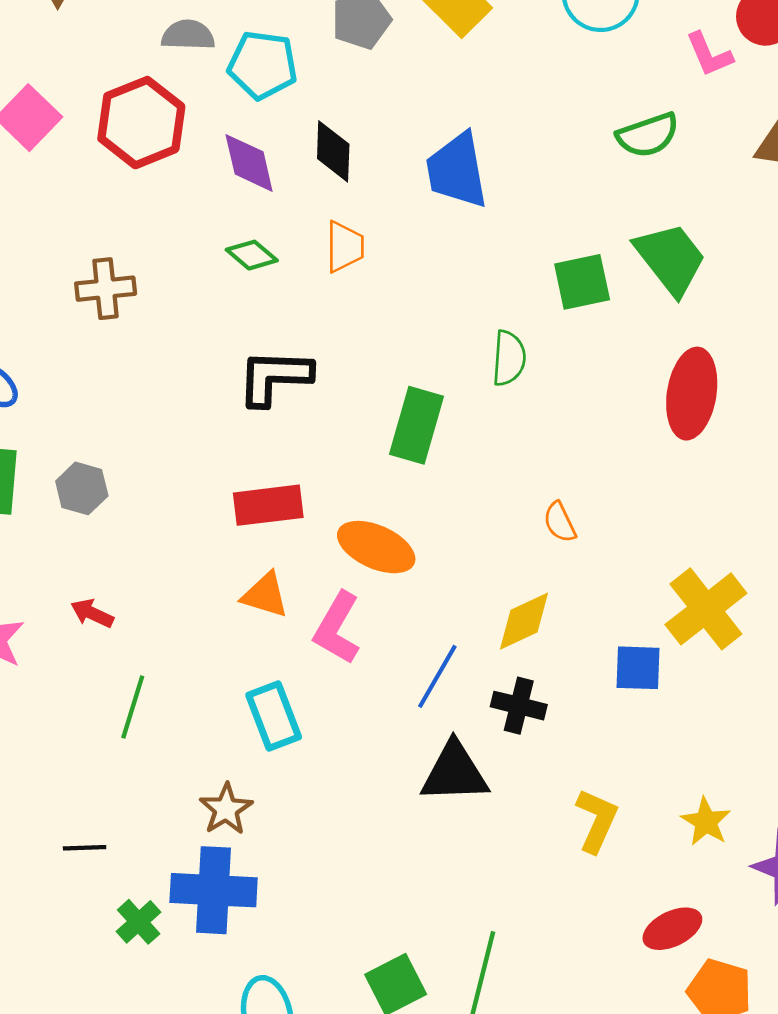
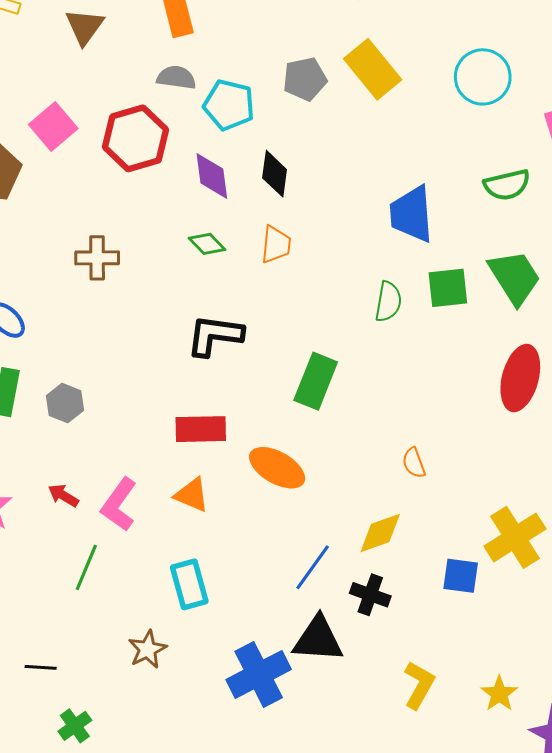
blue trapezoid: (457, 171) -> (411, 214), moved
green semicircle: (509, 358) -> (388, 302), moved
pink L-shape: (337, 628) -> (119, 505), moved
blue cross: (214, 890) -> (259, 674), moved, turned -36

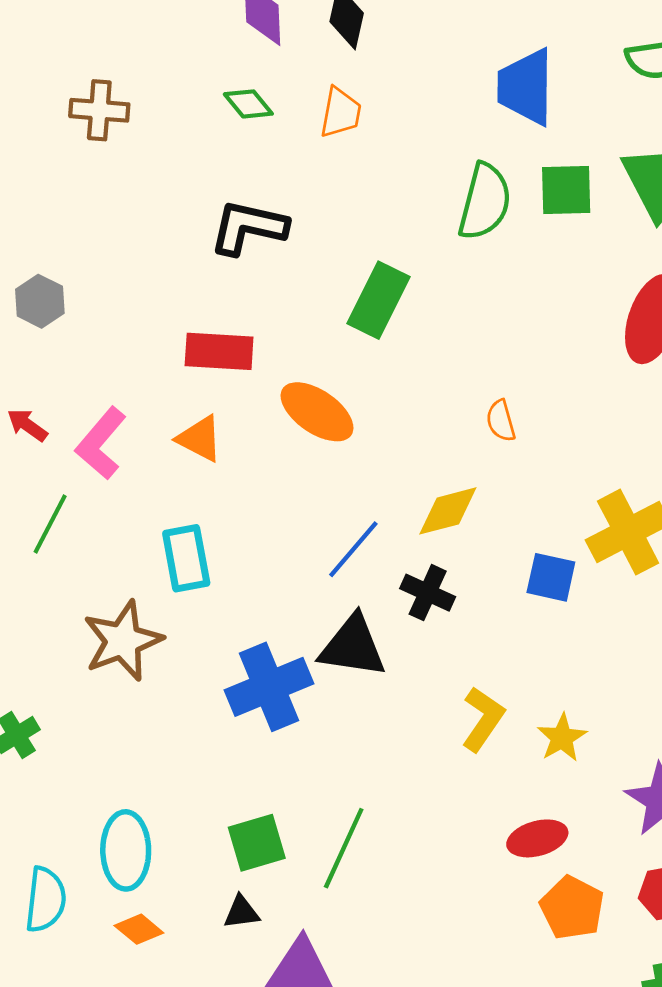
green semicircle: (388, 302) -> (485, 202), size x1.4
brown star: (147, 649) -> (123, 641), size x1.5
yellow star: (499, 694) -> (562, 738), moved

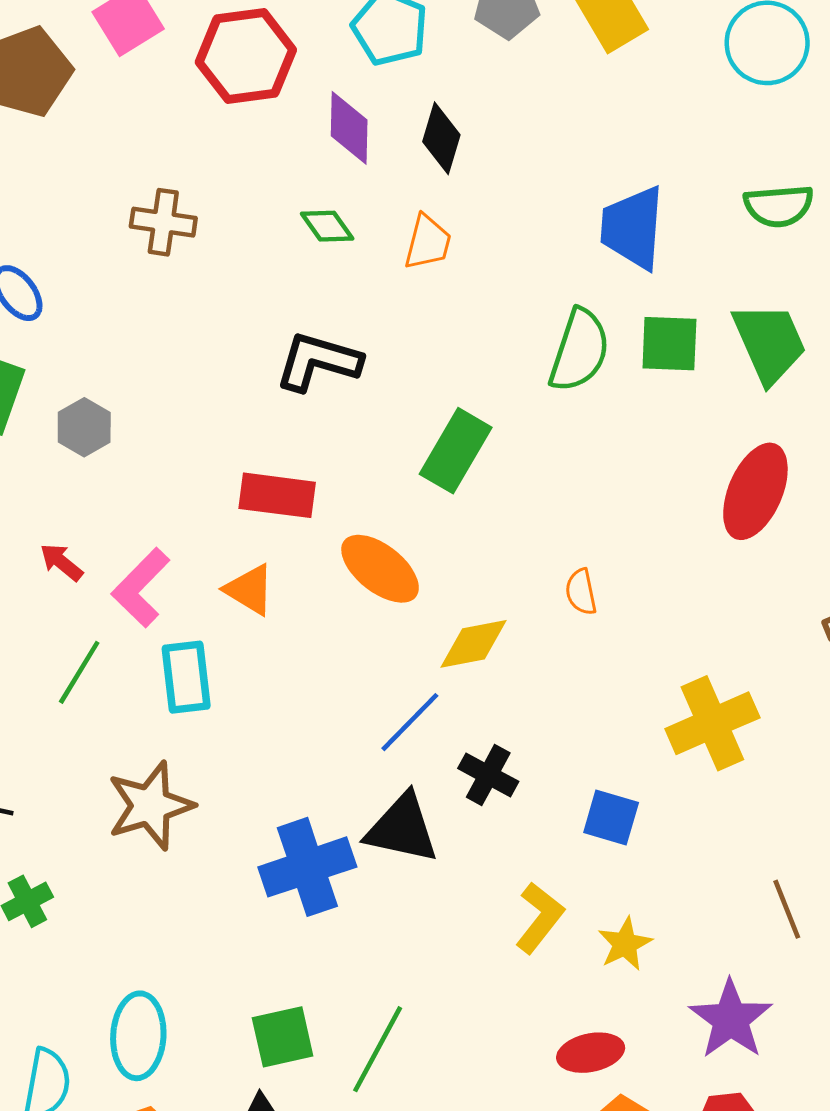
yellow diamond: (448, 511) -> (474, 644), moved
cyan rectangle: (186, 558) -> (186, 677), moved
blue square: (551, 577) -> (611, 817), moved

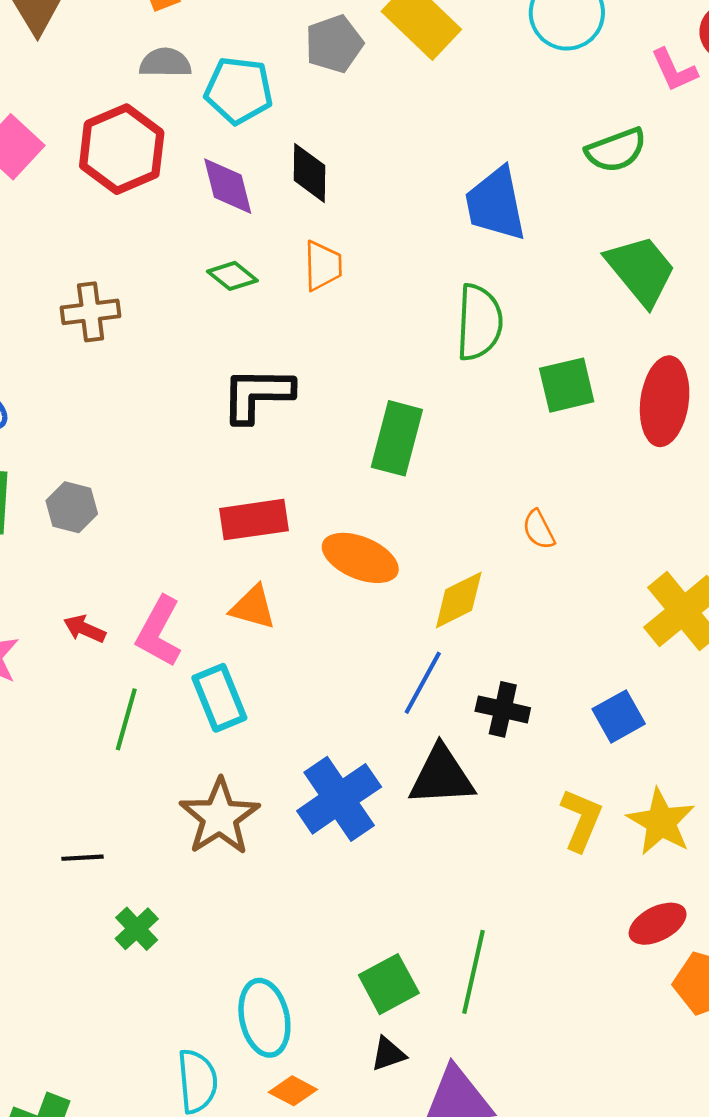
green square: (669, 344) -> (567, 385), moved
blue square: (611, 817) -> (619, 716), turned -30
blue cross: (307, 867) -> (339, 799), moved
yellow star: (625, 944) -> (661, 822), size x1.4

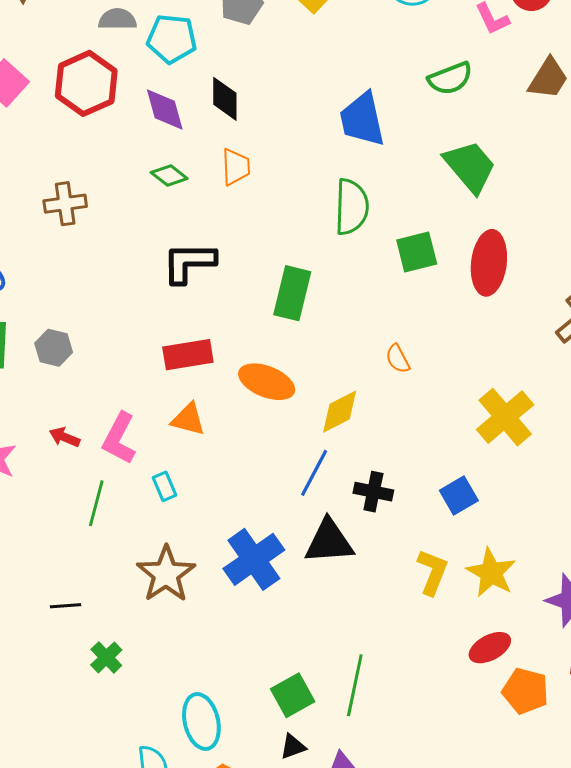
cyan rectangle: (219, 698) -> (165, 486), size x0.6

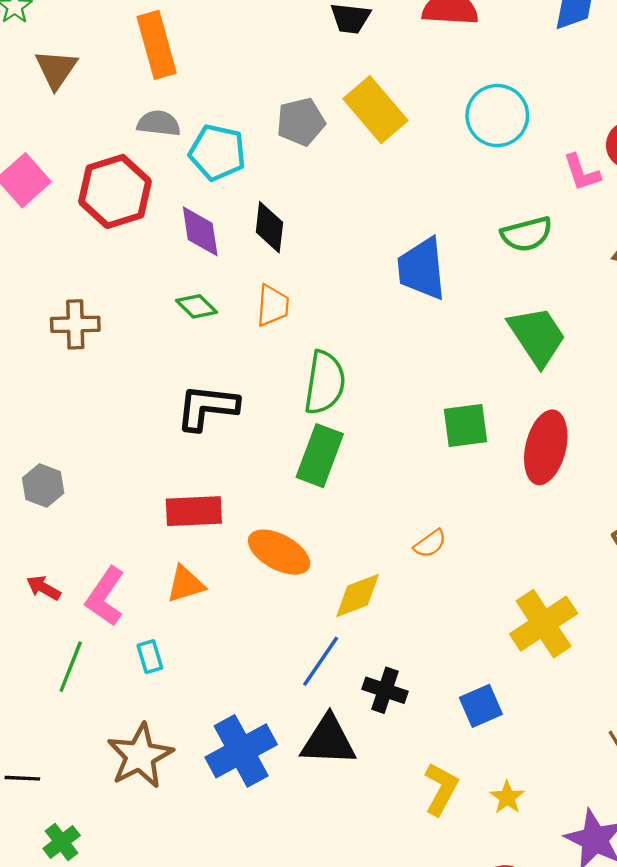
green semicircle: (352, 207) -> (325, 383), moved
orange semicircle: (398, 359) -> (430, 544), turned -104
orange triangle: (188, 419) -> (186, 584), turned -39
yellow star: (491, 573) -> (507, 797), size x0.6

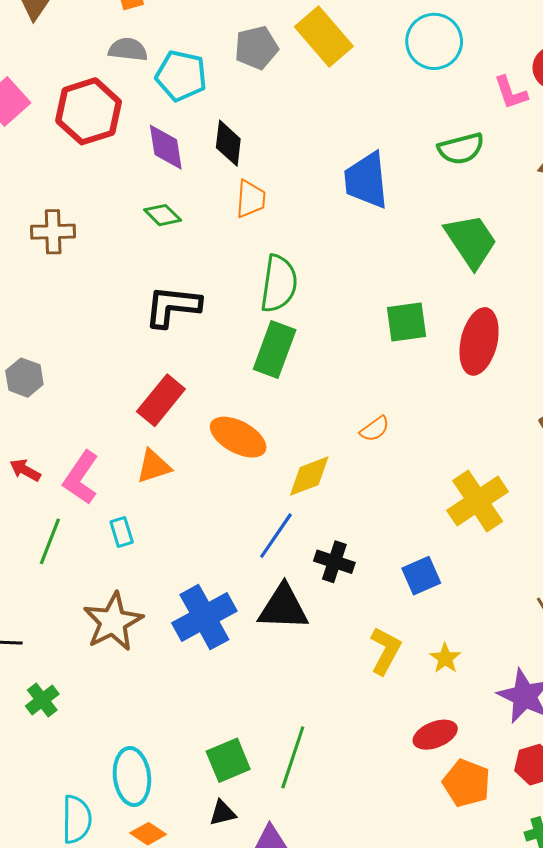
orange trapezoid: (273, 306) -> (251, 199), moved
red rectangle: (194, 511) -> (161, 400), turned -48

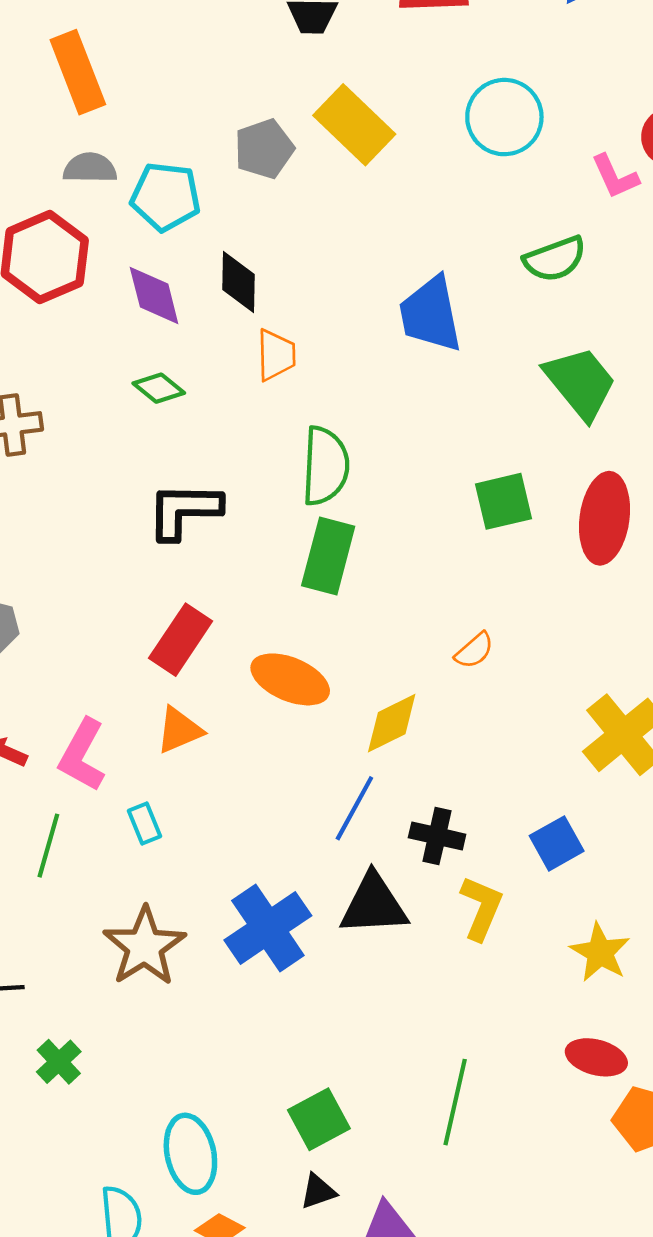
yellow L-shape: (385, 651) -> (481, 908), moved
yellow star: (445, 658) -> (600, 952), size x1.4
red ellipse: (435, 735) -> (596, 1057), turned 42
green line: (293, 757) -> (455, 1102), moved

